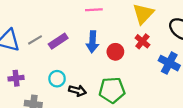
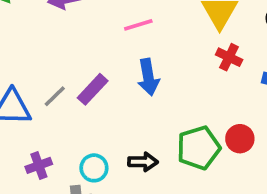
red circle: (115, 52) -> (240, 139), moved
cyan circle: (57, 79) -> (94, 168), moved

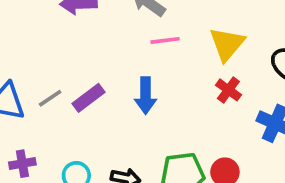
pink line: (138, 25) -> (165, 40), moved

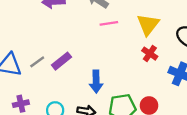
blue arrow: (146, 96) -> (96, 82), moved

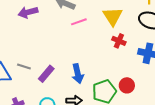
purple rectangle: (62, 61) -> (46, 74), moved
gray line: (37, 62) -> (24, 67), turned 64

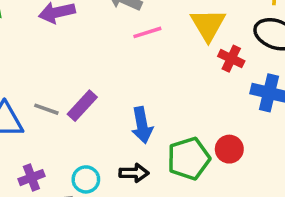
red cross: (119, 41) -> (231, 59), moved
purple rectangle: (46, 74) -> (82, 106), moved

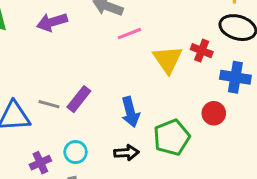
yellow triangle: (208, 25) -> (168, 59), moved
red circle: (229, 149) -> (214, 113), moved
cyan circle: (86, 179) -> (76, 152), moved

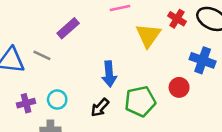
red cross: (202, 51) -> (177, 19), moved
purple rectangle: (79, 99) -> (68, 28), moved
black arrow: (126, 153) -> (100, 108), turned 126

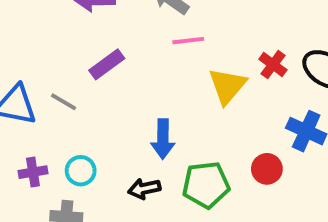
black arrow: (100, 108) -> (144, 189), turned 30

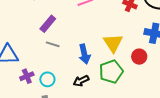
yellow triangle: (227, 86) -> (113, 43), moved
gray line: (63, 102) -> (53, 44), moved
purple cross: (33, 172) -> (27, 76), moved

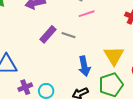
gray line: (53, 44) -> (69, 35), moved

